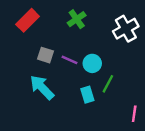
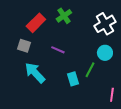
red rectangle: (28, 20) -> (36, 23), moved
gray square: (46, 55) -> (24, 46), moved
cyan circle: (92, 63) -> (105, 53), moved

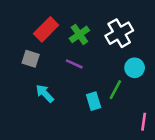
green cross: (64, 16) -> (79, 34), moved
white cross: (105, 24) -> (119, 33), moved
cyan arrow: (35, 73) -> (45, 93), size x0.7

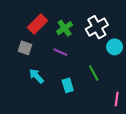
cyan circle: (135, 68) -> (115, 47), moved
green line: (115, 90) -> (94, 73), turned -56
cyan rectangle: (94, 101) -> (68, 85), moved

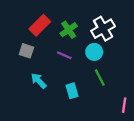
cyan circle: (115, 47) -> (94, 52), moved

